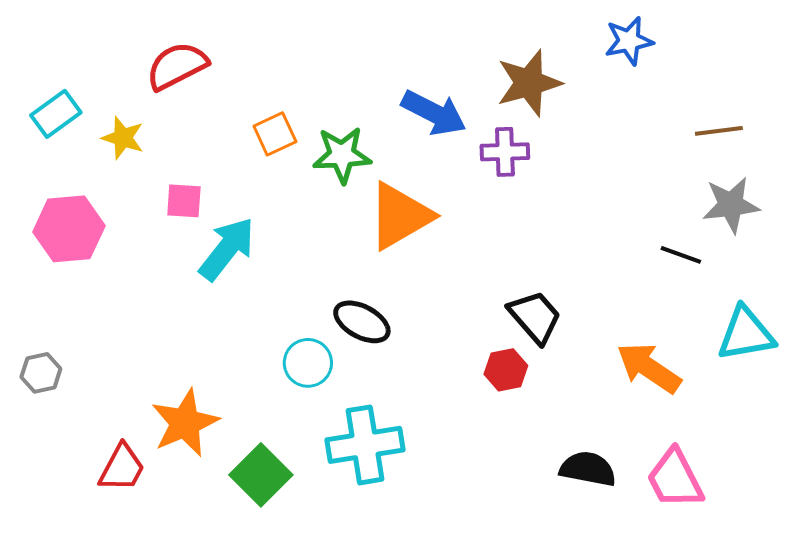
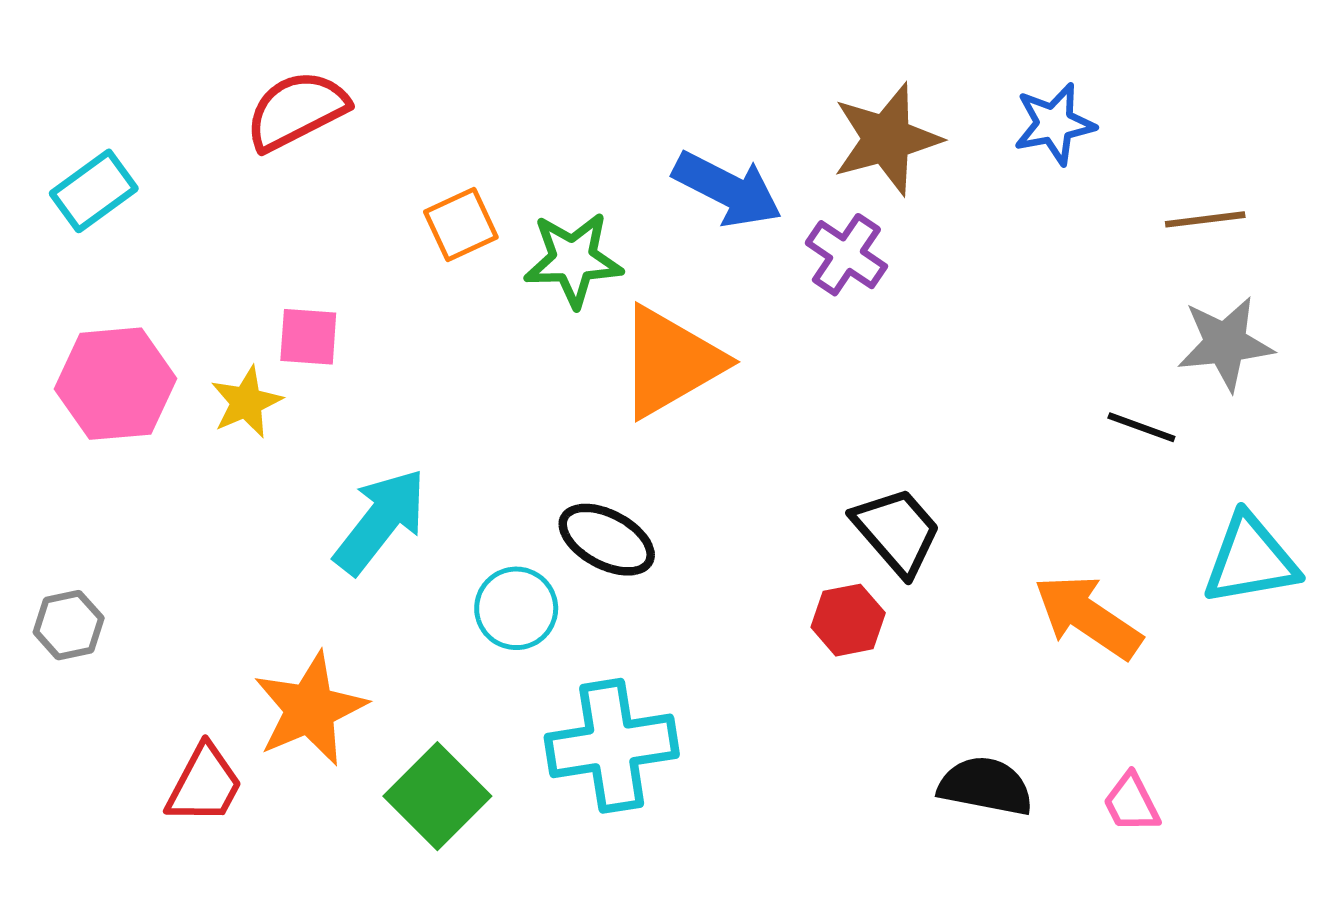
blue star: (629, 41) -> (1054, 124), moved
yellow star: (123, 138) -> (246, 402), moved, turned 30
purple cross: (505, 152) -> (846, 255), turned 36
cyan arrow: (227, 249) -> (380, 521), moved
pink trapezoid: (675, 479) -> (1131, 803), size x0.6

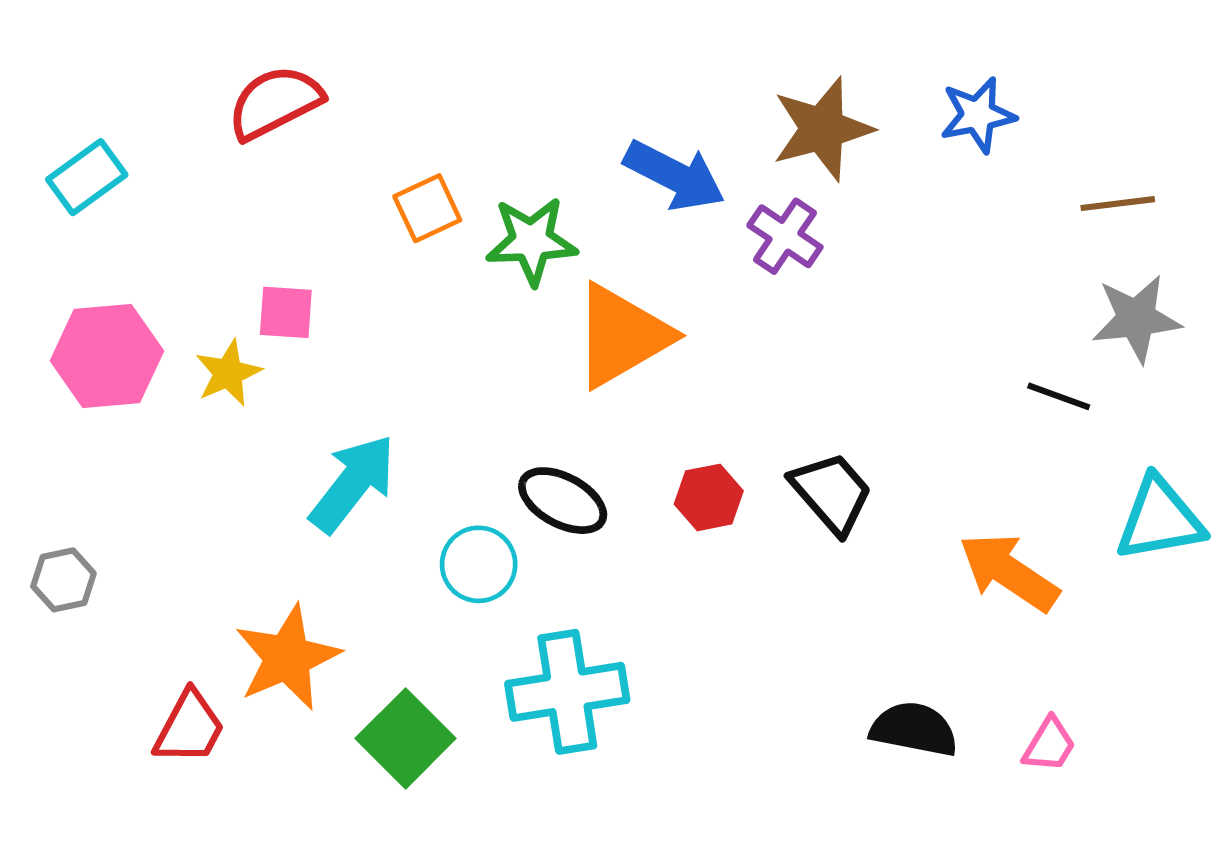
red hexagon: (848, 620) -> (709, 497), moved
pink trapezoid: (1131, 803) -> (1049, 745), turned -122

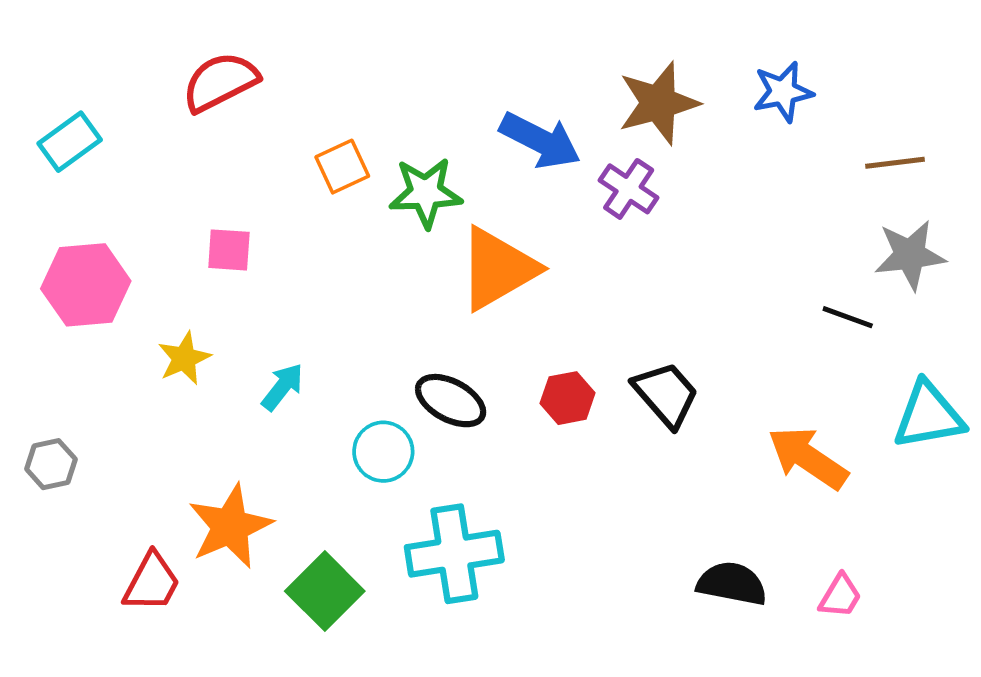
yellow star: (228, 373) -> (184, 358), moved
cyan arrow: (353, 483) -> (282, 387), size x0.6

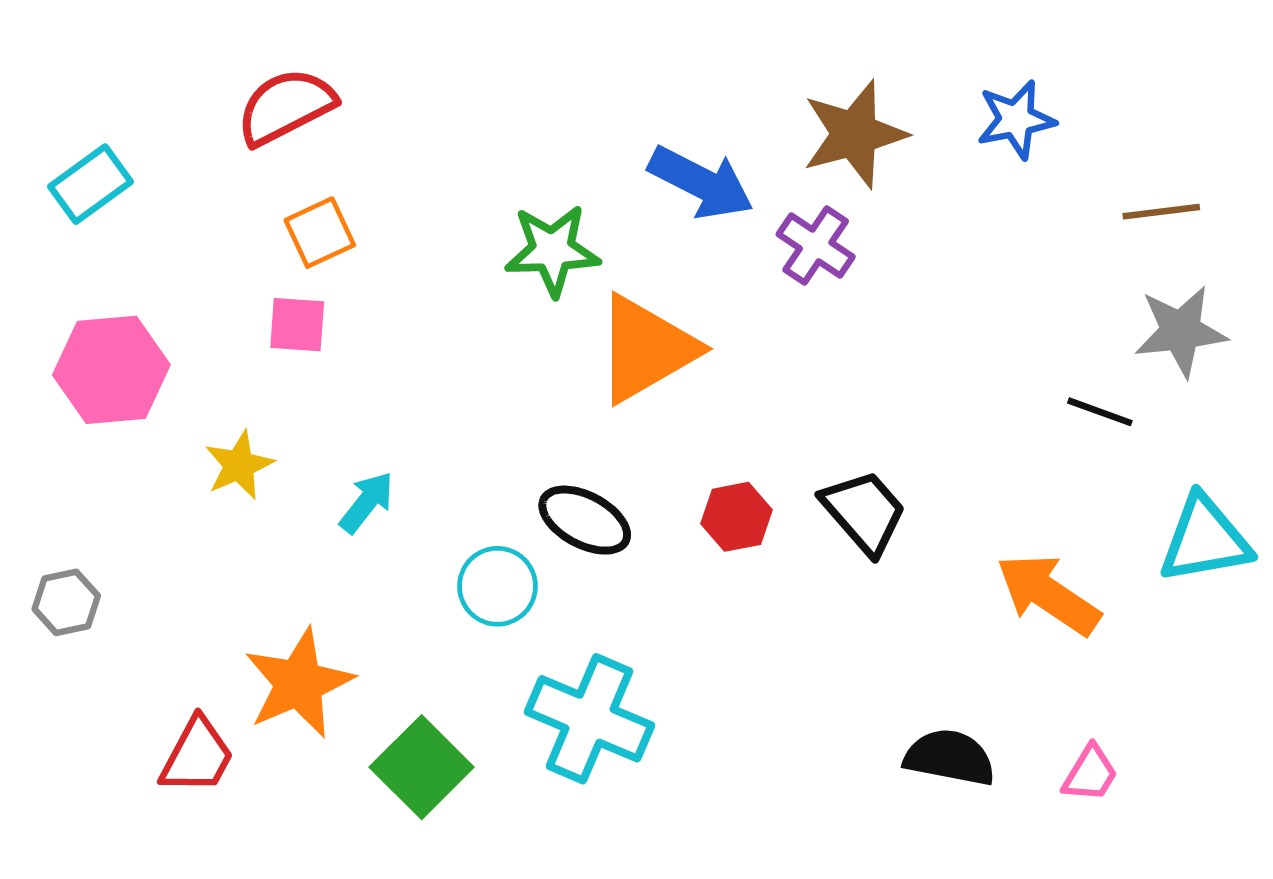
orange square: (342, 167) -> (320, 233), moved
cyan cross: (454, 554) -> (590, 719), turned 32

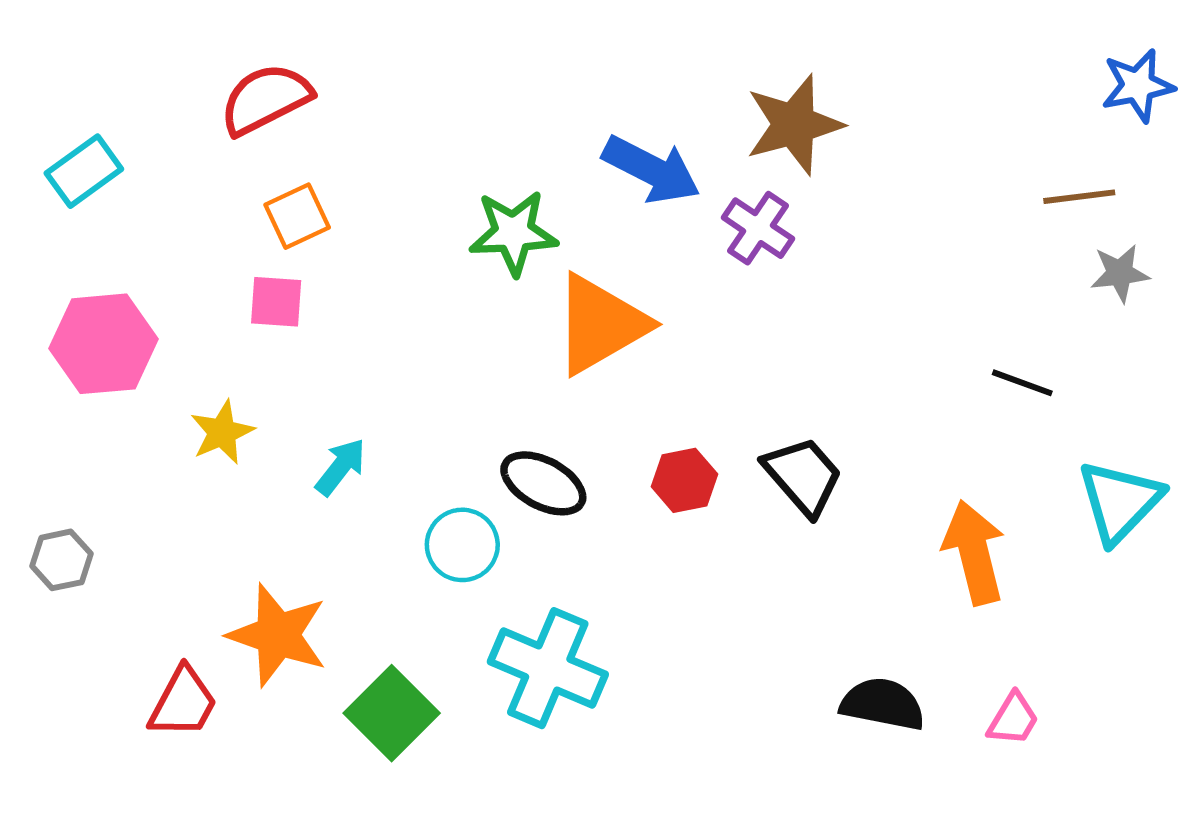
blue star: (1016, 120) -> (1138, 86), moved
gray star: (1181, 331) -> (1120, 273), moved, size x0.7
cyan triangle: (1205, 539) -> (1120, 501), turned -36
orange arrow: (1048, 594) -> (974, 552), turned 42
orange star: (299, 683) -> (278, 635), turned -30

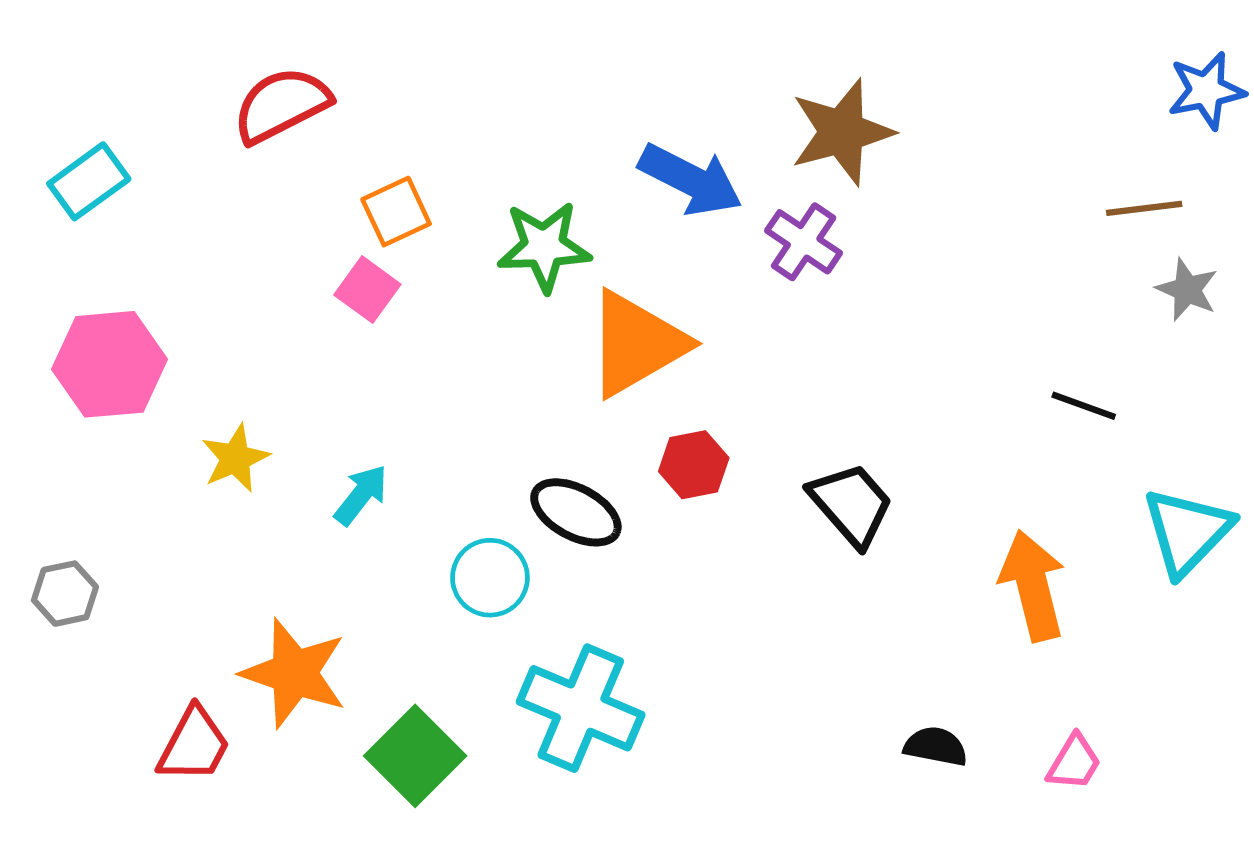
orange square: (297, 216) -> (396, 212), moved
gray star: (1120, 273) -> (1187, 290), turned 30
pink square: (276, 302) -> (367, 290), moved, turned 32
red hexagon: (684, 480) -> (694, 465), moved
black semicircle: (883, 704) -> (936, 746), size x0.7

